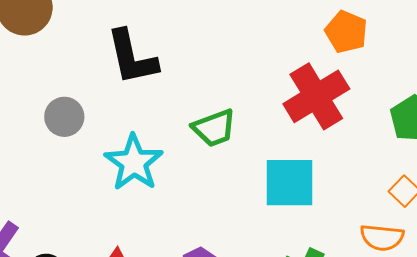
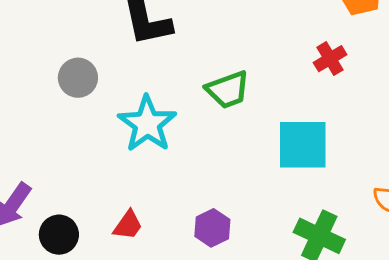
red cross: (316, 96) -> (330, 59), size x0.5

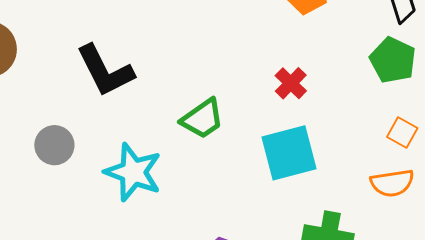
red cross: (330, 59) -> (291, 83), moved

